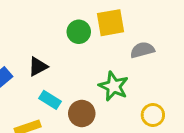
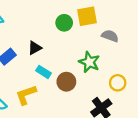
gray semicircle: (142, 50) -> (110, 36), turned 35

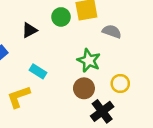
black triangle: (35, 48) -> (30, 30), moved
brown circle: (66, 82) -> (84, 88), moved

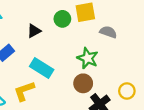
cyan rectangle: (38, 71) -> (42, 68), size x1.5
yellow circle: (120, 83) -> (127, 91), moved

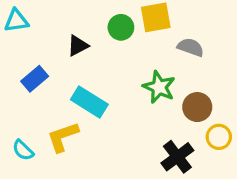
brown circle: (83, 83) -> (197, 107), moved

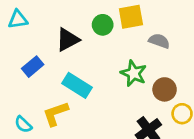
black triangle: (78, 46) -> (68, 40), size x1.4

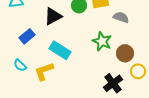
cyan semicircle: (23, 124) -> (20, 65), moved

